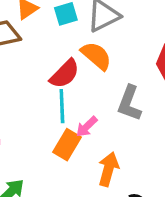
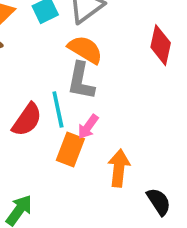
red semicircle: (65, 74) -> (27, 120), moved
gray L-shape: (129, 103) -> (81, 81), moved

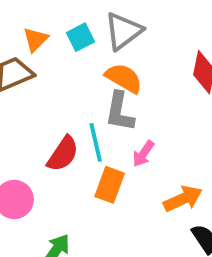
pink arrow: (88, 127) -> (143, 154), moved
orange arrow: (119, 168) -> (183, 199), moved, turned 60

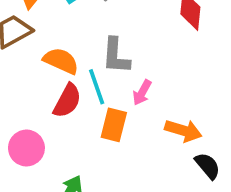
orange semicircle: (124, 78) -> (61, 61), moved
orange arrow: (183, 199) -> (183, 131), turned 48

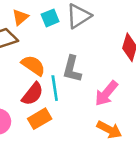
pink arrow: (142, 93) -> (106, 93), moved, size x1.5
orange rectangle: (114, 125) -> (40, 119), moved, turned 35

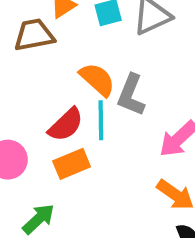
orange semicircle: (33, 65) -> (97, 79), moved

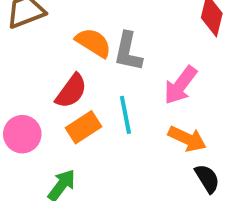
cyan line: (101, 120) -> (125, 115), moved

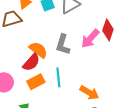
orange semicircle: (93, 43) -> (38, 50), moved
pink arrow: (180, 85) -> (90, 39), moved

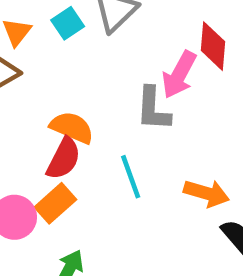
gray L-shape: (63, 45) -> (153, 109), moved
orange rectangle: (36, 82) -> (55, 203), moved

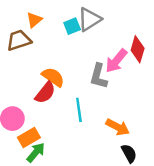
cyan square: (68, 23) -> (72, 26), moved
orange rectangle: (55, 203) -> (29, 138), moved

